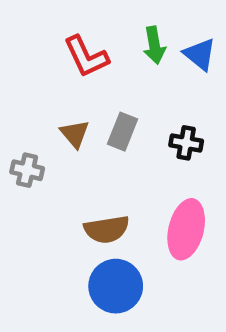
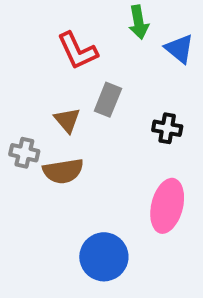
green arrow: (154, 45) -> (139, 22), moved
gray rectangle: (123, 132) -> (108, 100), moved
brown semicircle: (107, 229) -> (63, 171), moved

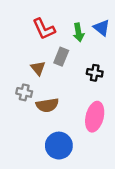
green arrow: (139, 22) -> (79, 32), moved
gray cross: (24, 153) -> (24, 92), moved
brown semicircle: (63, 171) -> (47, 105), moved

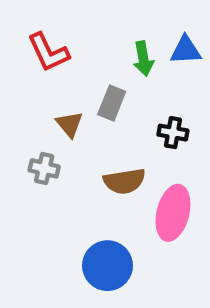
blue triangle: (102, 28) -> (186, 50), turned -42
red L-shape: (44, 29) -> (48, 52), moved
brown semicircle: (47, 105) -> (124, 181), moved

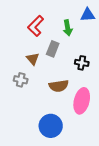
blue triangle: (186, 50) -> (88, 15), moved
red L-shape: (48, 52) -> (36, 26), moved, turned 70

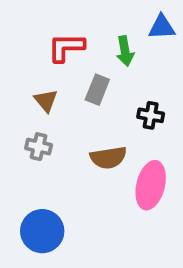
red L-shape: (36, 26) -> (66, 47), turned 45
brown triangle: (33, 59) -> (46, 101), moved
blue circle: (51, 126) -> (42, 231), moved

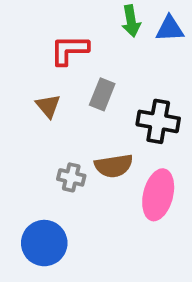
green arrow: (125, 51) -> (131, 21), moved
black cross: (151, 115) -> (158, 121), size x1.5
gray cross: (39, 147) -> (71, 177), moved

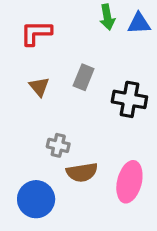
red L-shape: (69, 50) -> (36, 33), moved
brown semicircle: (114, 166) -> (82, 172), moved
pink ellipse: (158, 195) -> (129, 182), moved

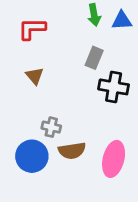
gray rectangle: (84, 77) -> (94, 58), moved
blue circle: (36, 199) -> (32, 156), moved

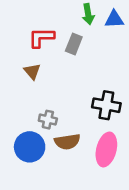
red L-shape: (32, 29) -> (41, 38), moved
gray rectangle: (94, 58) -> (74, 44), moved
black cross: (114, 87) -> (106, 105), moved

